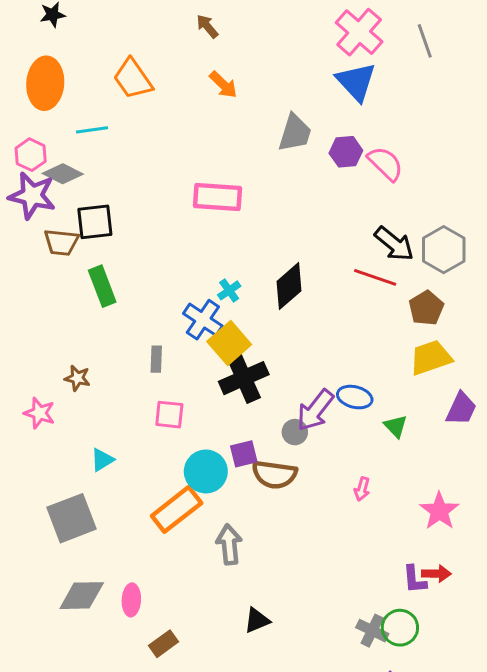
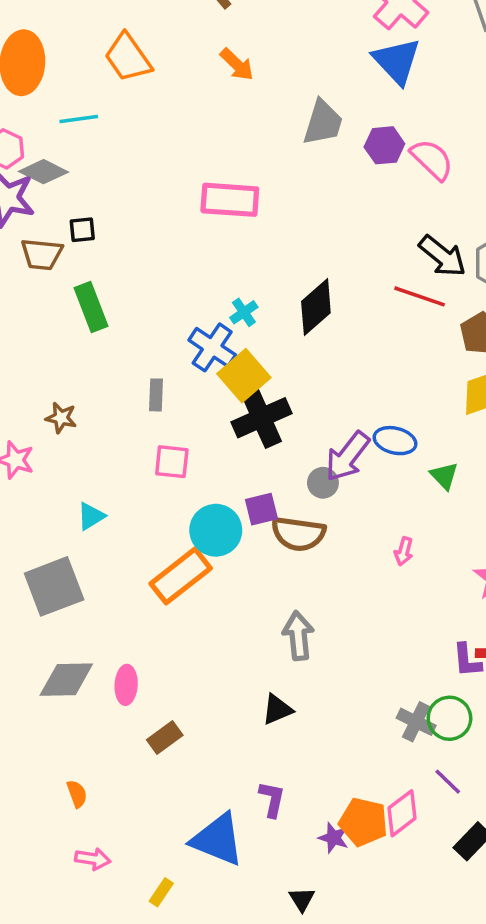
black square: (95, 222) -> (82, 230), size x0.6
gray arrow: (229, 544) -> (298, 636), moved

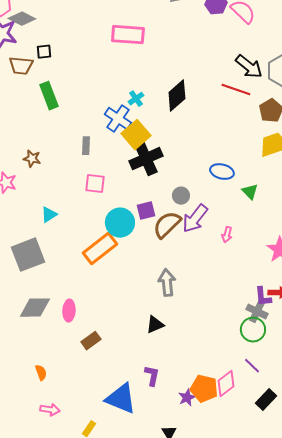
purple arrow: (348, 456) -> (195, 219), moved
brown semicircle: (298, 534) -> (167, 225), turned 128
gray cross: (416, 722) -> (257, 312), moved
purple star: (333, 838) -> (187, 398), turned 30

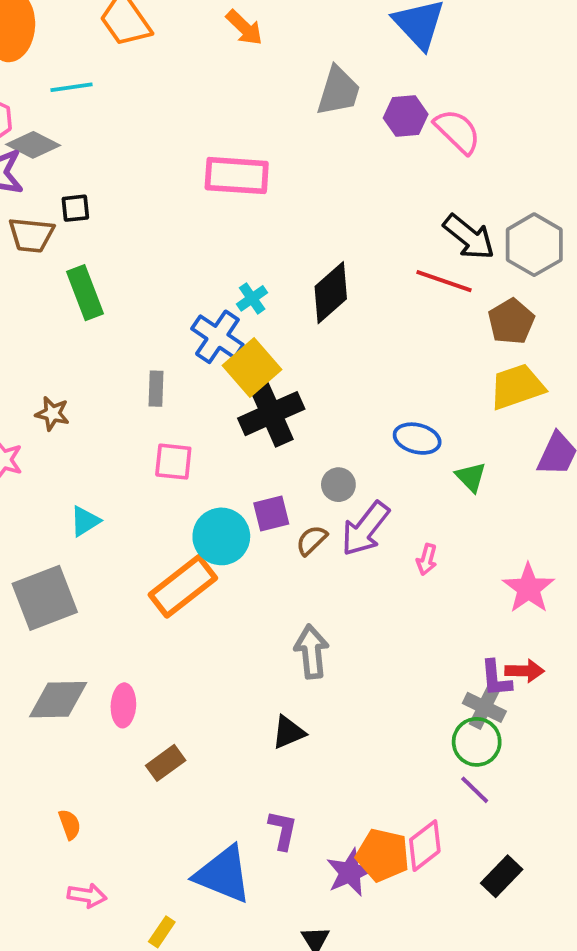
brown semicircle: (167, 225) -> (312, 540), size x0.6
purple line: (252, 366) -> (475, 790), moved
purple star: (187, 398) -> (350, 872), size x1.4

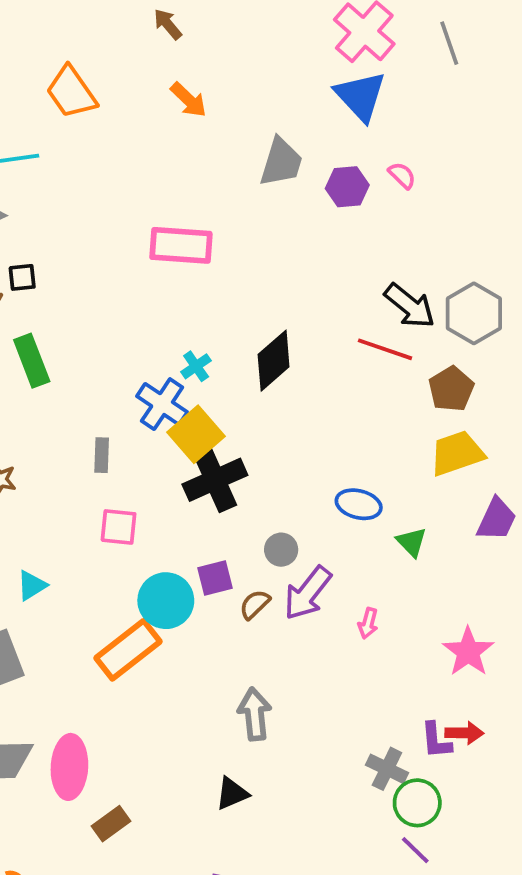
pink semicircle: (457, 131) -> (402, 175), moved, size x0.6
pink ellipse: (123, 705) -> (69, 767), size x1.5
gray cross: (484, 707) -> (387, 769), moved

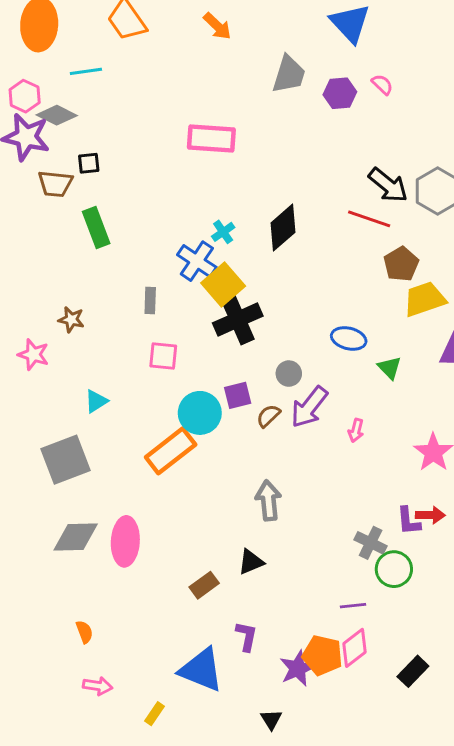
brown pentagon: (451, 389) -> (401, 264), moved
brown rectangle: (111, 824) -> (204, 585), moved
purple line: (415, 850) -> (353, 606), moved, turned -50

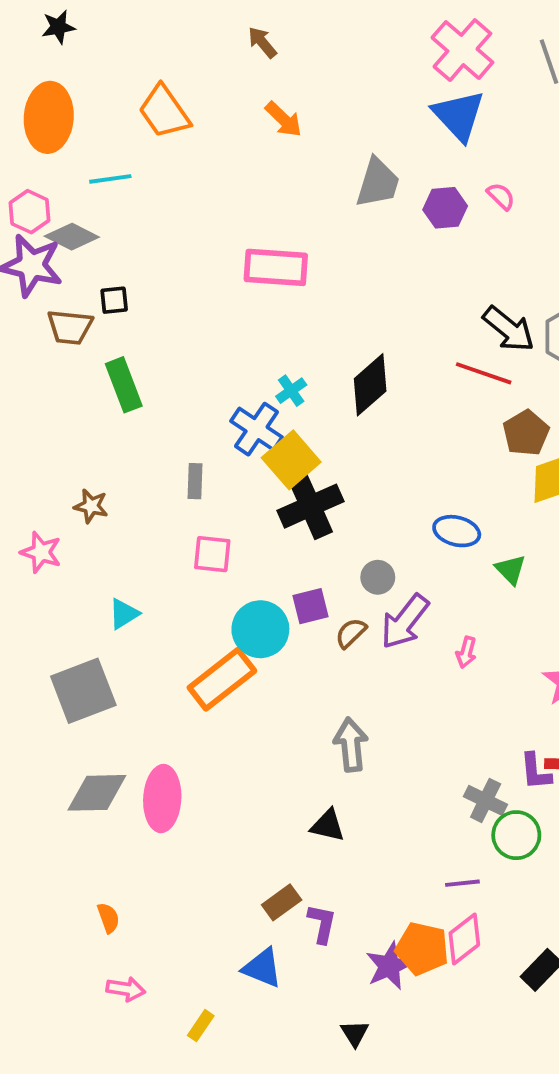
black triangle: (251, 562) -> (328, 825), turned 36
brown rectangle: (204, 585) -> (282, 902), moved
blue triangle: (201, 670) -> (262, 968), size x0.7

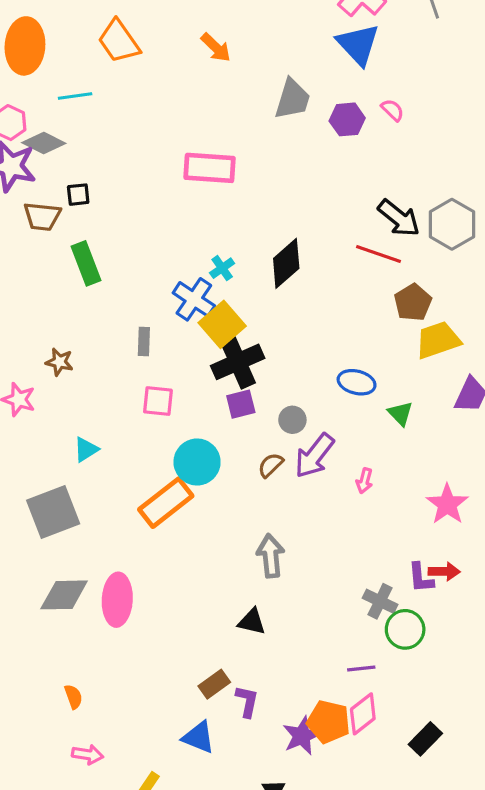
purple square: (310, 606) -> (241, 404), moved

